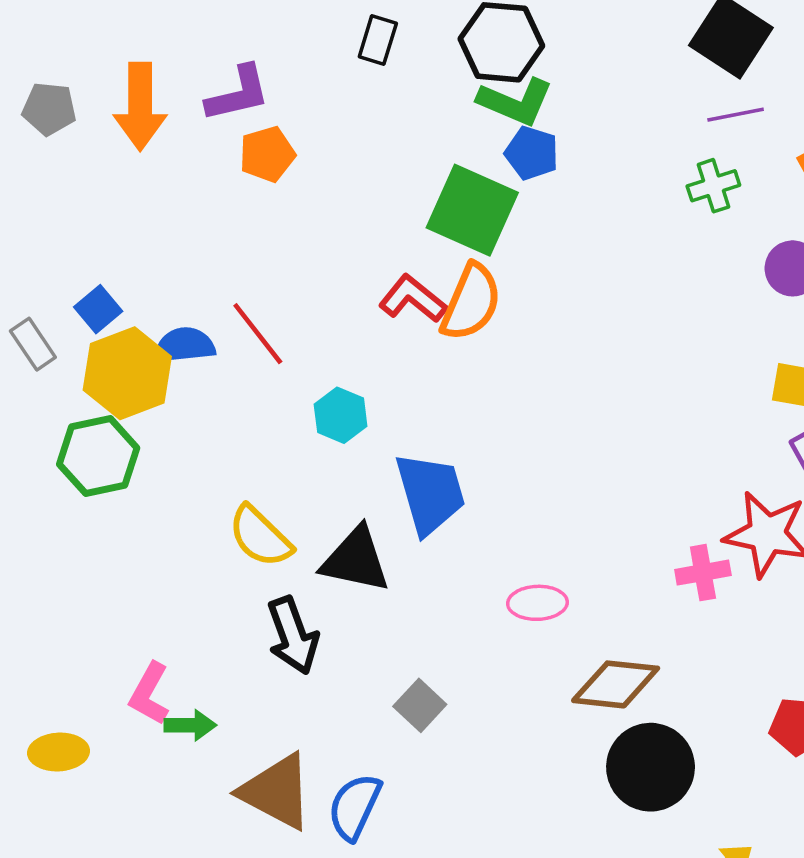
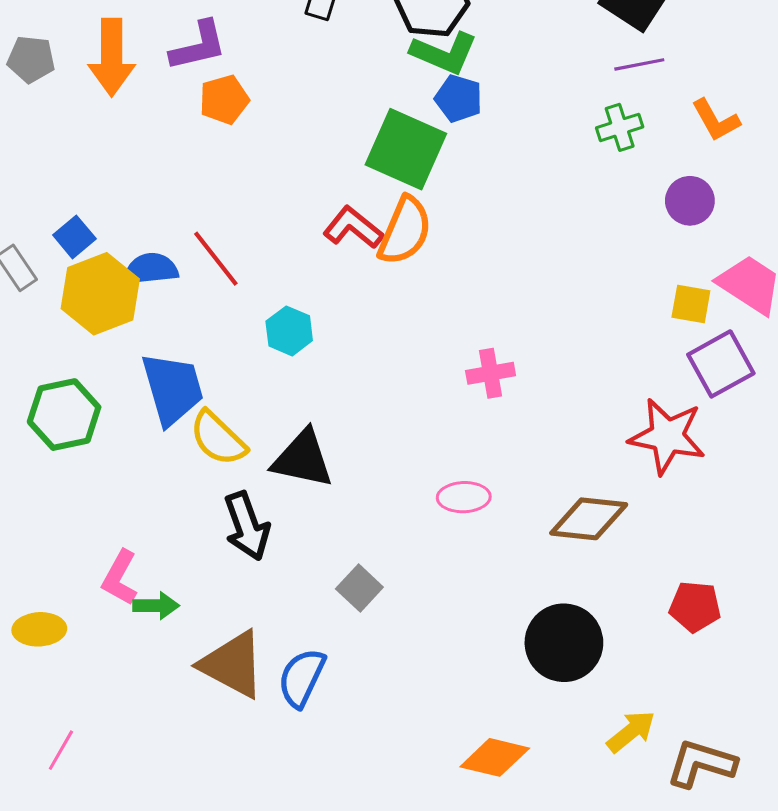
green hexagon: (98, 456) -> (64, 415), moved
blue trapezoid: (430, 493) -> (173, 389), moved
pink cross: (703, 573) -> (491, 373), moved
brown diamond: (616, 684) -> (589, 519), moved

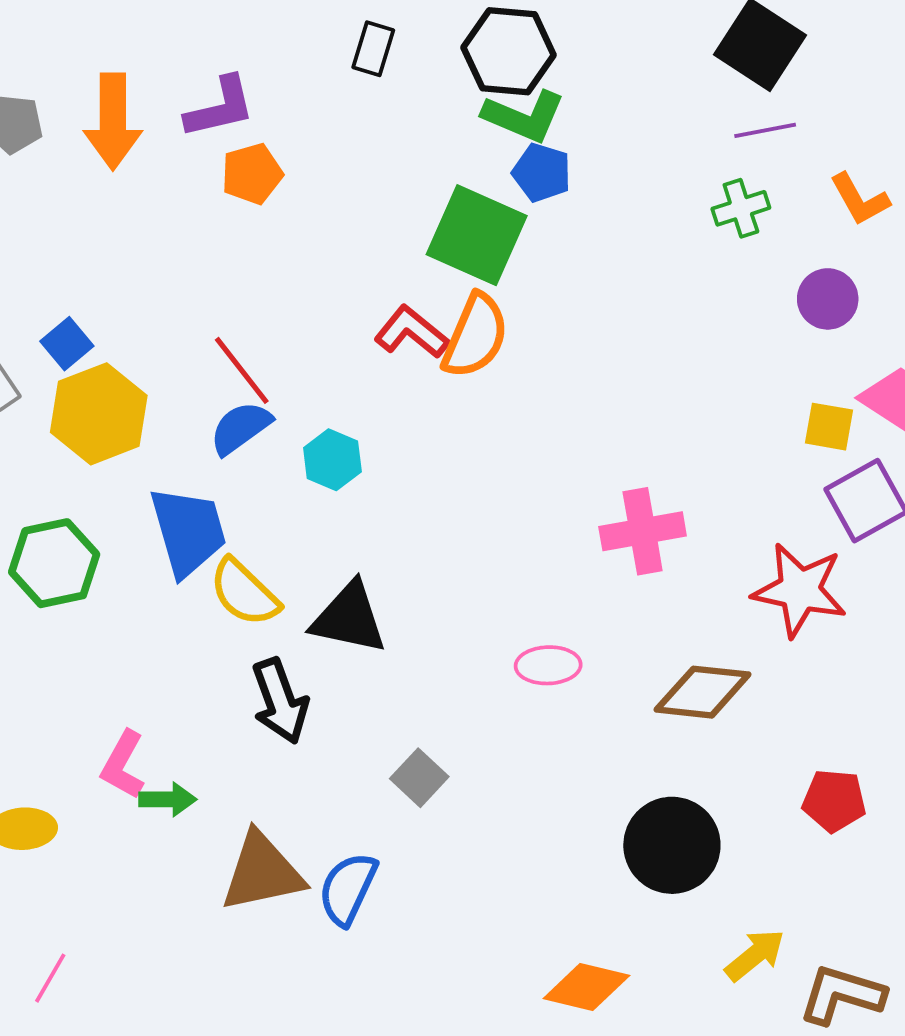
blue semicircle: (151, 269) -> (240, 428), moved, turned -30
pink cross: (491, 373) -> (643, 531), moved, size x1.4
brown triangle: (232, 664) -> (262, 872), turned -40

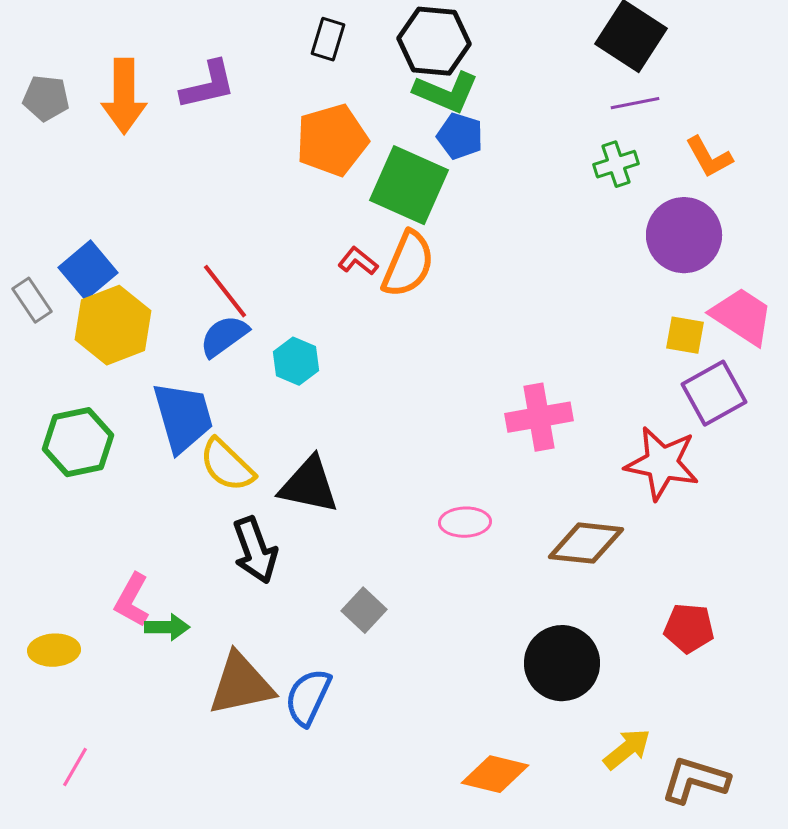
orange pentagon: (252, 174) -> (332, 140), moved, size x1.5
purple circle: (828, 299) -> (684, 235), size x1.6
red L-shape: (412, 332) -> (358, 261), size x0.7
blue square: (67, 344) -> (88, 270), size x1.4

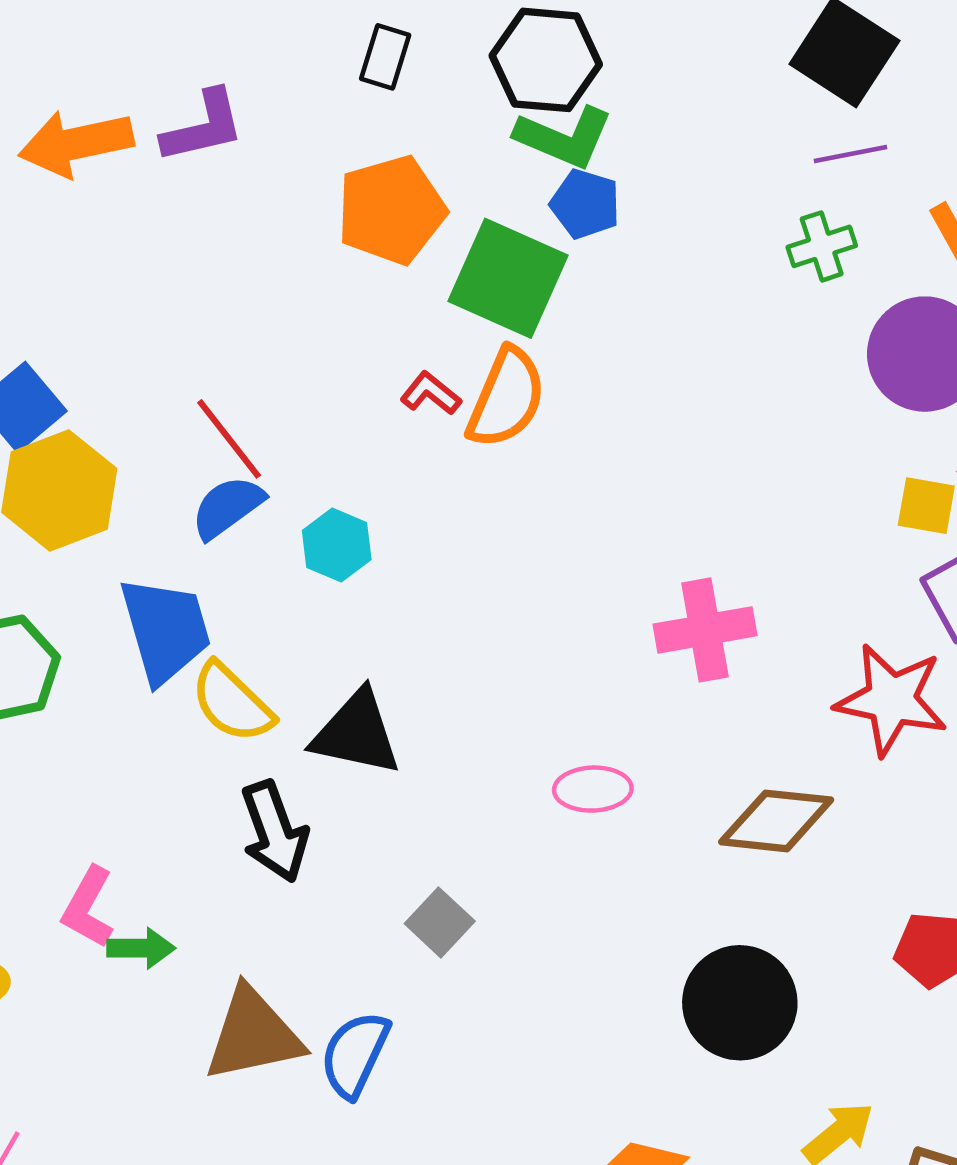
orange arrow: (124, 96) -> (76, 143), turned 78

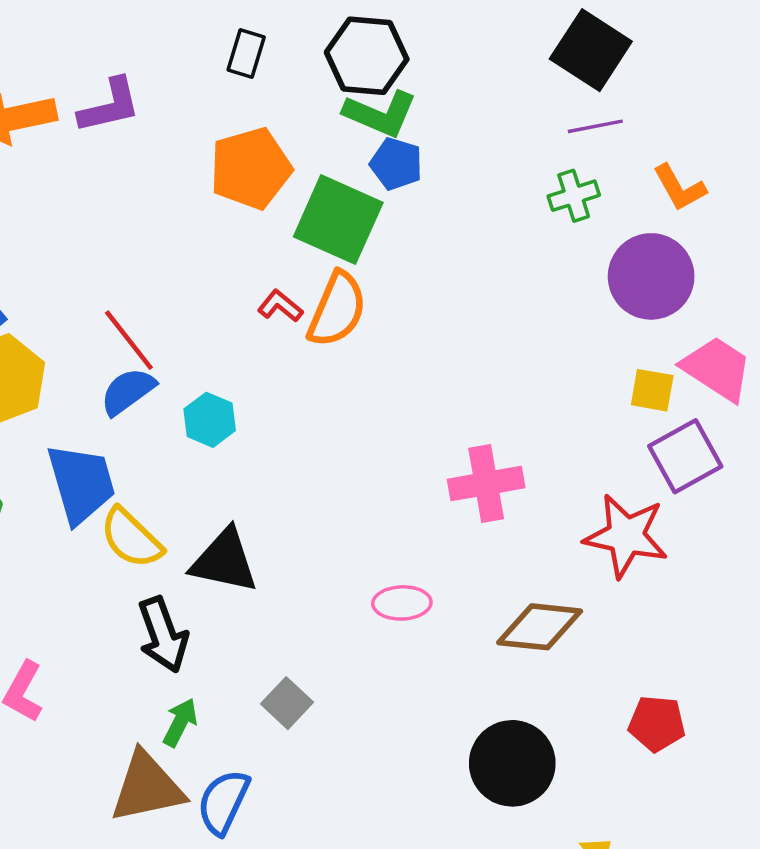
green arrow: (141, 948) -> (180, 722), moved, turned -63

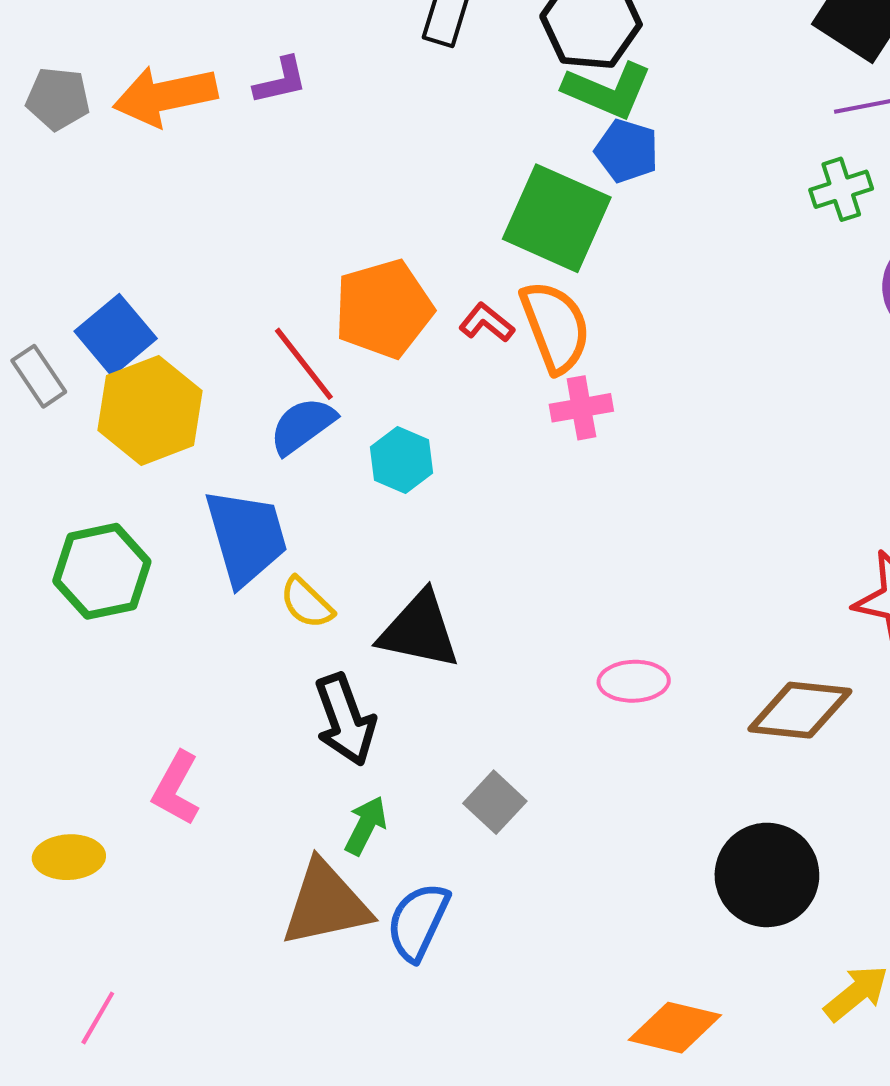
purple L-shape: (110, 106) -> (281, 81), size x0.7
orange pentagon: (251, 168) -> (384, 309), moved
orange semicircle: (337, 309) -> (555, 327), turned -44
pink cross: (486, 483) -> (581, 408), moved, size x0.7
yellow semicircle: (131, 538) -> (307, 603), size x0.7

